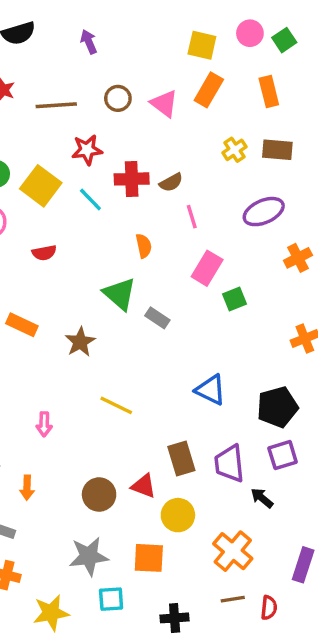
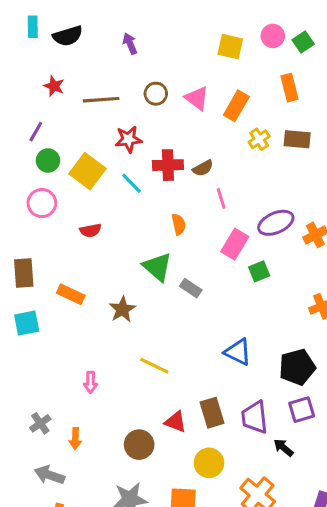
orange rectangle: (209, 90) -> (236, 106), moved
purple ellipse: (264, 212) -> (276, 223), moved
red triangle: (144, 486) -> (176, 422), moved

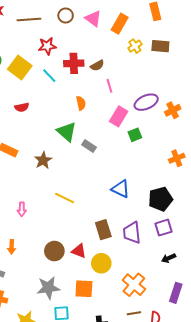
red triangle: (176, 422) -> (79, 251), moved
black arrow: (283, 448) -> (169, 258), moved, turned -64

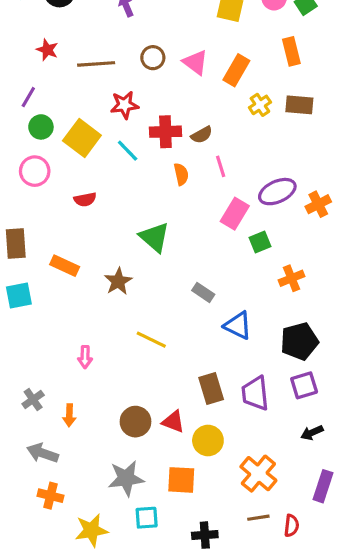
orange semicircle: (81, 103) -> (181, 174), moved
gray rectangle: (89, 146) -> (203, 292), moved
orange cross: (177, 158) -> (291, 278), moved

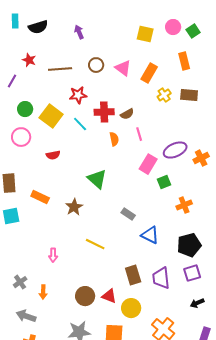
purple line: (28, 97) -> (12, 81), moved

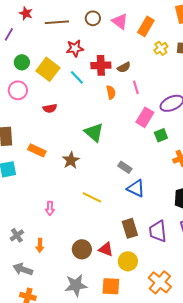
blue triangle: (150, 235) -> (136, 188), moved

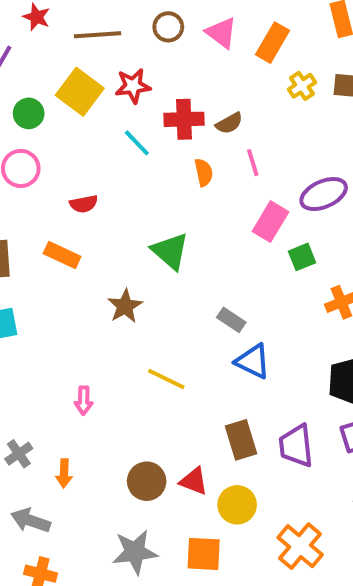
yellow square: (48, 69) -> (80, 92), moved
orange rectangle: (37, 150) -> (62, 255), moved

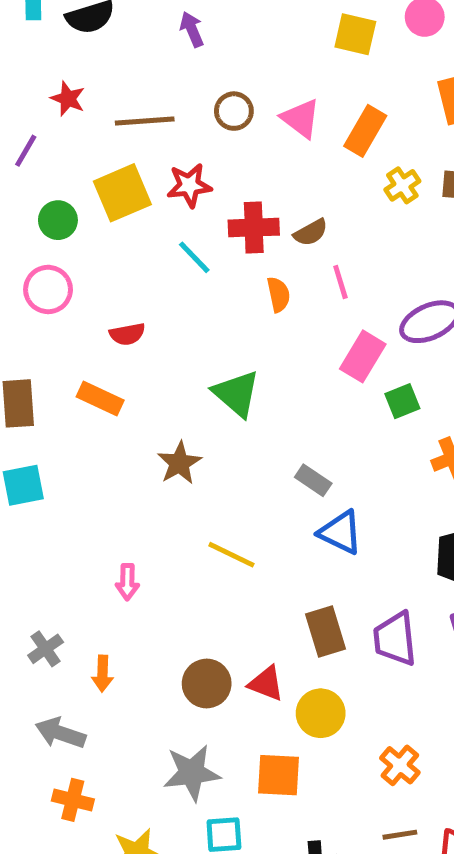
yellow square: (80, 92) -> (122, 193), turned 30
orange cross: (300, 546) -> (400, 765), size x0.7

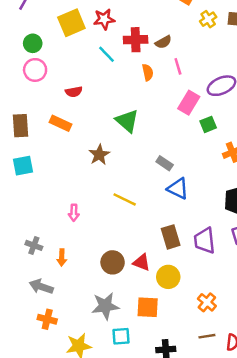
green circle: (58, 220) -> (33, 43), moved
gray cross: (46, 649) -> (34, 245), turned -35

